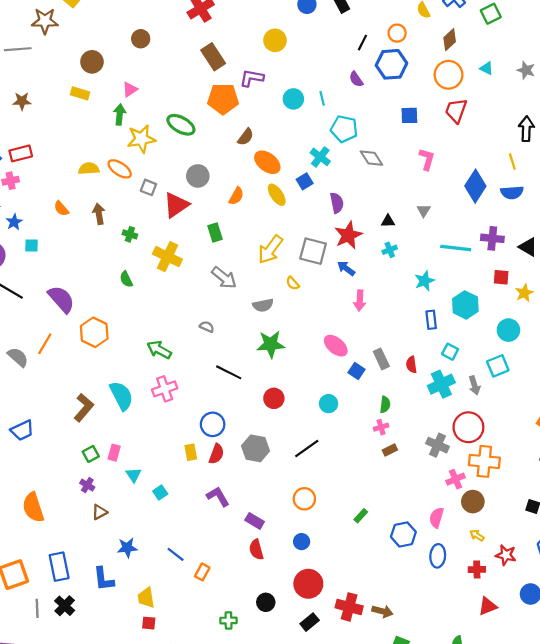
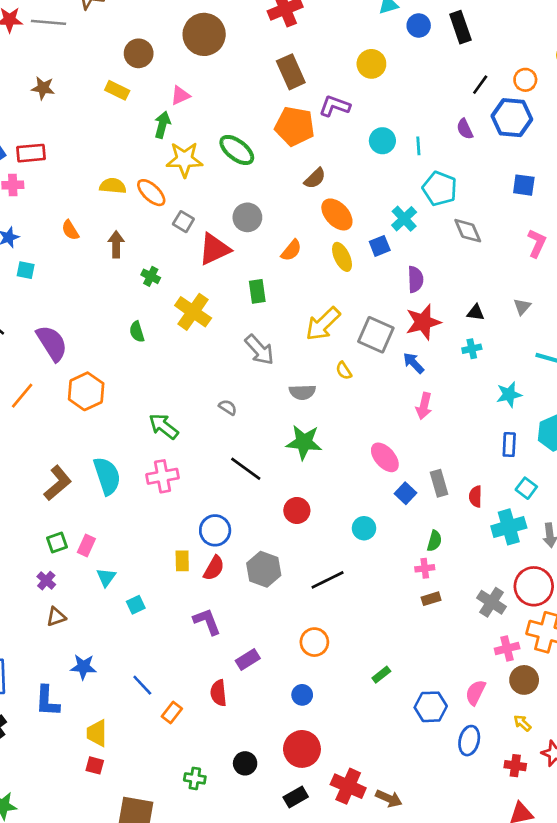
brown circle: (141, 39) -> (204, 34), size x1.8
purple rectangle: (255, 521) -> (248, 660), turned -72
red semicircle: (256, 550) -> (219, 693), moved

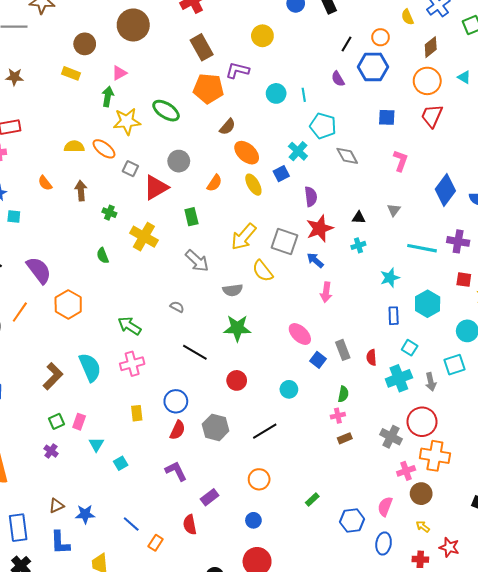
yellow semicircle: (344, 371) -> (263, 271), size x1.6
yellow rectangle: (182, 561) -> (137, 413), moved
brown triangle: (56, 617) -> (56, 506), moved

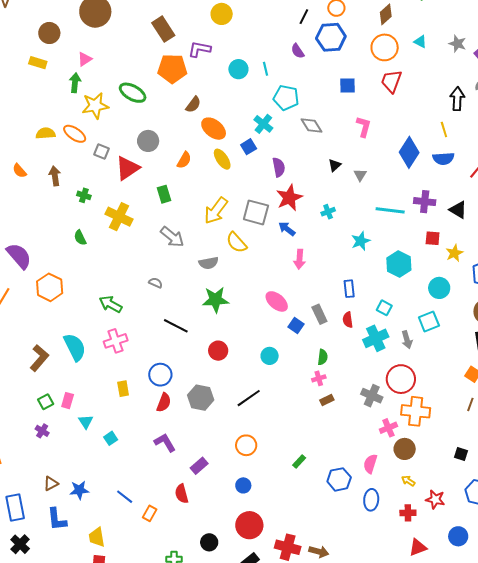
black triangle: (359, 218) -> (335, 165), moved, turned -40
blue rectangle: (394, 316) -> (349, 289), moved

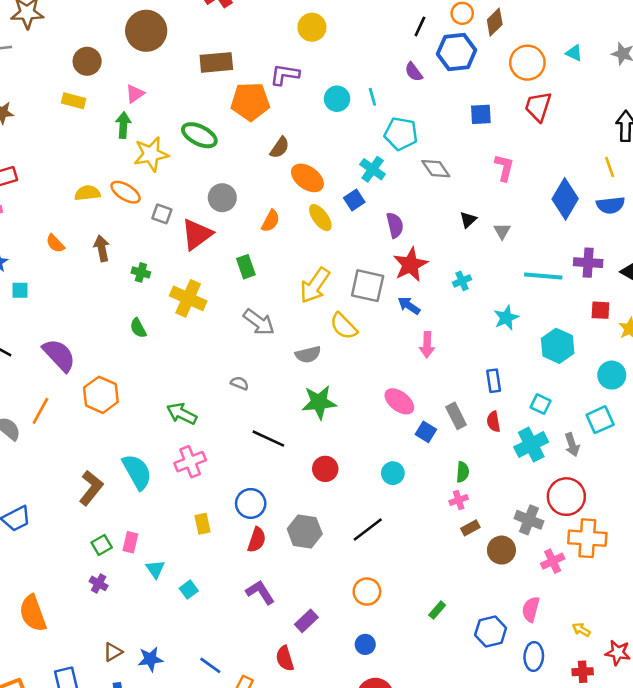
brown diamond: (386, 14) -> (495, 22), moved
brown rectangle: (163, 29) -> (216, 62), moved, turned -60
brown circle: (405, 449) -> (501, 550), moved

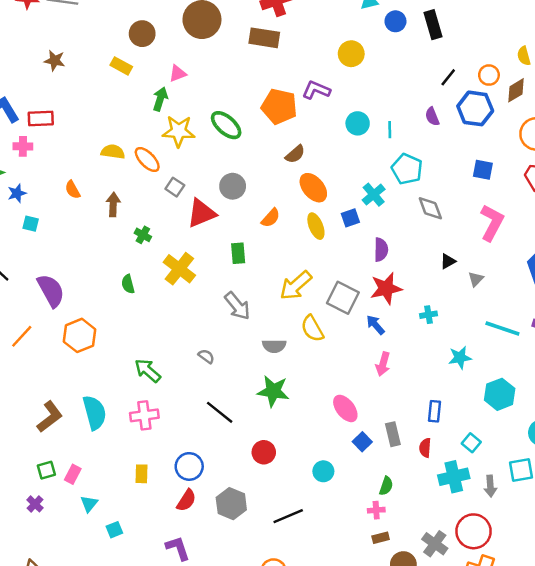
brown rectangle: (216, 62) -> (264, 38), moved
pink L-shape: (504, 168) -> (492, 223), size x1.4

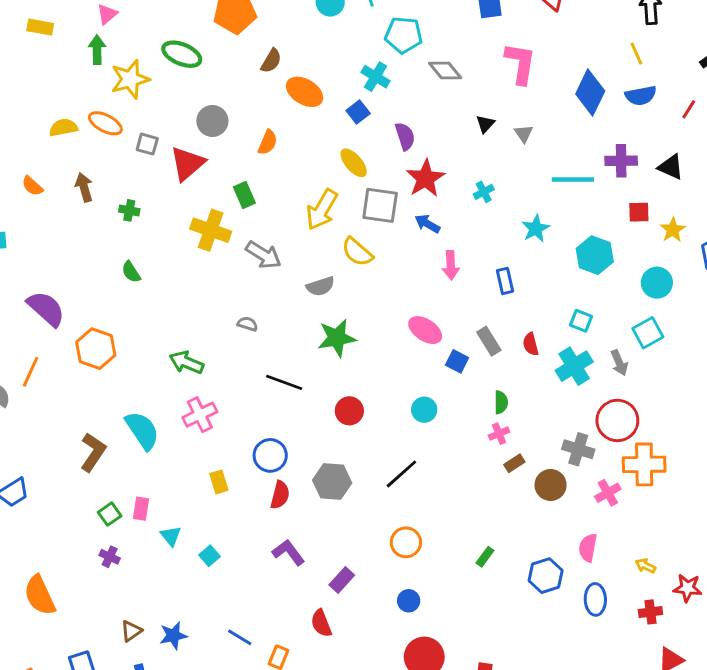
yellow ellipse: (316, 226) -> (354, 163), moved
yellow cross: (179, 269) -> (211, 230), moved
blue rectangle: (434, 411) -> (505, 281), moved

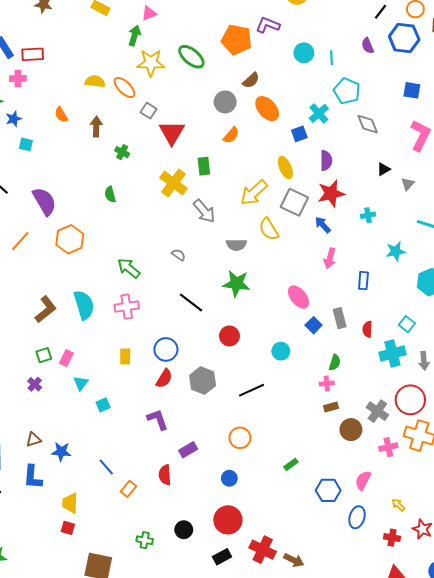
gray circle: (212, 121) -> (225, 102), moved
red triangle: (187, 164) -> (172, 133), turned -36

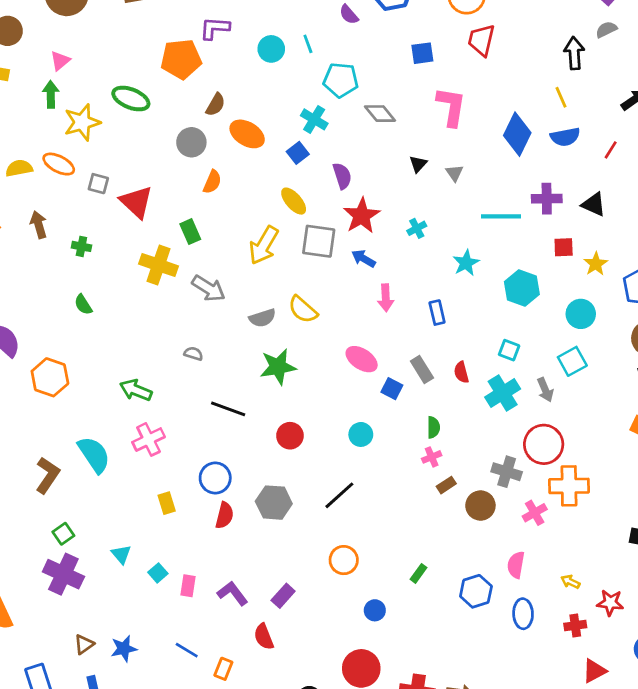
yellow semicircle: (269, 229) -> (303, 309), moved
pink rectangle: (66, 358) -> (188, 586), moved
purple cross: (35, 384) -> (63, 574), size x2.0
purple L-shape: (158, 419) -> (233, 593), moved
blue circle: (229, 478) -> (375, 610), moved

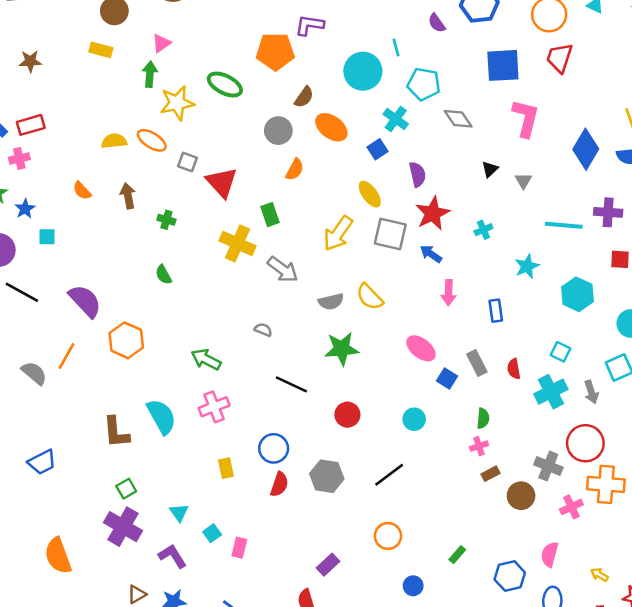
cyan circle: (271, 49) -> (363, 71), moved, size x1.5
blue square: (422, 53) -> (503, 65), size x1.6
brown L-shape: (48, 475) -> (116, 432), turned 136
purple L-shape: (233, 593) -> (172, 556), moved

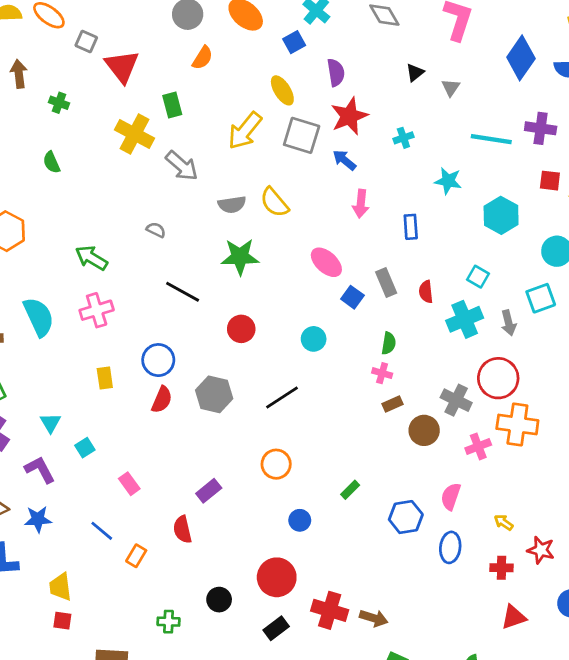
cyan star: (527, 266) -> (448, 181), turned 30
pink cross: (479, 446) -> (382, 373), turned 30
pink rectangle: (239, 548) -> (129, 484), moved, turned -54

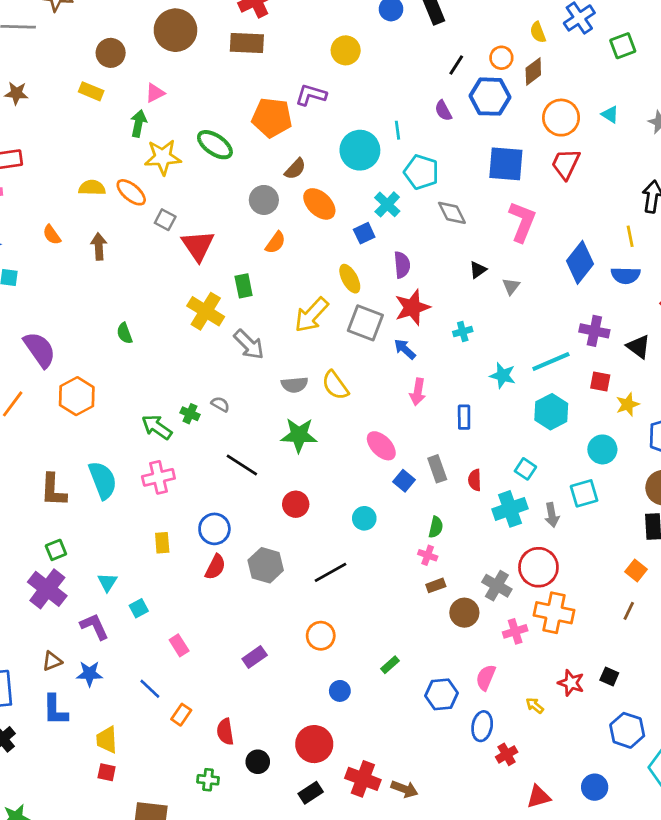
green cross: (59, 103) -> (190, 414), moved
cyan line: (491, 139) -> (551, 361), moved, turned -36
red semicircle: (182, 529) -> (225, 732), moved
red star: (541, 550) -> (571, 683), moved
red cross: (502, 568) -> (507, 754), moved, turned -35

